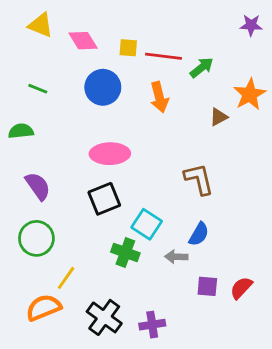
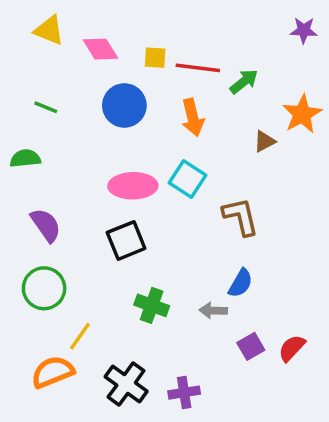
cyan square: (147, 224) -> (188, 179), moved
purple square: (207, 286) -> (251, 346), turned -35

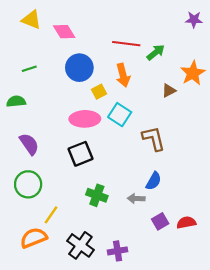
yellow square: (155, 58) -> (99, 92), moved, turned -32
green line: (46, 107) -> (29, 69), turned -40
red semicircle: (292, 348) -> (186, 223), turned 36

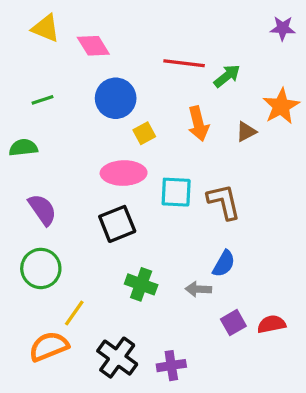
orange arrow: (123, 75) -> (198, 124), moved
cyan square: (120, 115) -> (176, 192), moved, turned -30

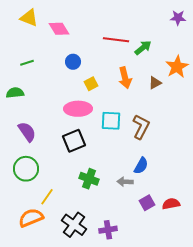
blue circle: (116, 98) -> (73, 62), size x0.6
brown L-shape: (224, 202) -> (141, 127), turned 40

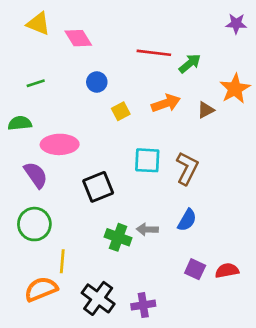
orange arrow: (125, 78) -> (166, 103), turned -95
pink ellipse: (78, 109) -> (60, 144), moved
gray arrow: (125, 182) -> (147, 229), moved
yellow line: (47, 197) -> (62, 261), turned -30
purple square: (147, 203) -> (195, 269), turned -35

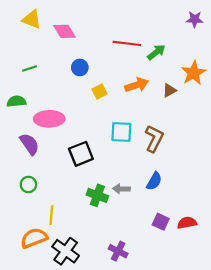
green circle: (34, 224) -> (28, 184), size x0.6
black cross: (98, 298) -> (66, 251), moved
purple cross: (143, 305) -> (118, 251), turned 36

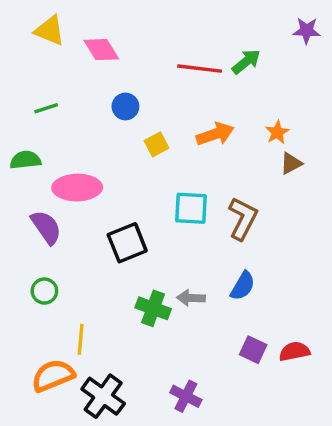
green arrow: (156, 52) -> (246, 62), moved
orange star: (194, 73) -> (277, 132), moved, size x0.6
brown triangle: (169, 90) -> (291, 163), moved

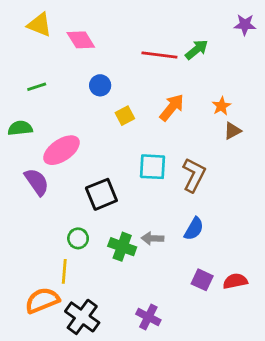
orange arrow: (215, 134) -> (172, 107), turned -32
pink ellipse: (77, 188) -> (61, 150), turned -33
green circle: (44, 291) -> (78, 238), moved

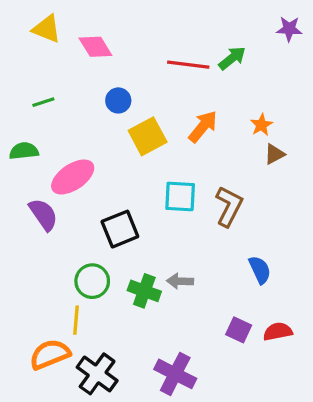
yellow square: (125, 116) -> (148, 136), size x1.6
blue semicircle: (194, 229) -> (260, 270), moved, turned -55
green circle: (78, 238) -> (92, 281), size x1.4
purple cross: (148, 317) -> (175, 374), size x1.4

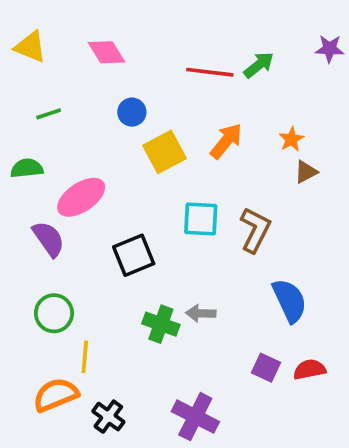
yellow triangle: (47, 29) -> (30, 47), moved
purple star: (289, 29) -> (329, 49), moved
blue semicircle: (260, 270) -> (290, 301), size x1.4
green circle: (92, 281) -> (54, 313), moved
black cross: (97, 374) -> (108, 417), size x0.7

